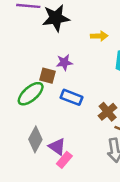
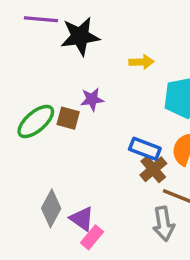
green ellipse: (31, 94) -> (36, 121), moved
blue rectangle: (71, 97) -> (145, 149), moved

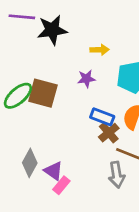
purple star: (92, 99) -> (86, 79), moved
brown square: (68, 118) -> (43, 93), size x1.6

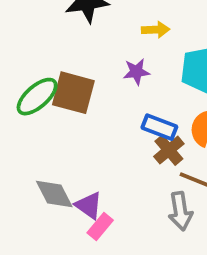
gray diamond: (30, 163) -> (54, 194), turned -56

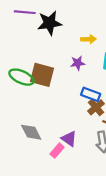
green ellipse: (37, 97) -> (21, 77), turned 65
purple triangle: (89, 205) -> (69, 139), moved

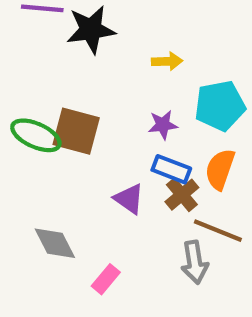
purple star: (78, 63) -> (163, 125), moved
purple triangle: (69, 139) -> (129, 199), moved

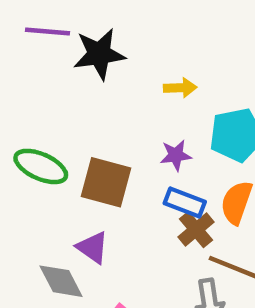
brown square: (76, 131) -> (106, 182), moved
purple triangle: (129, 199) -> (92, 247), moved

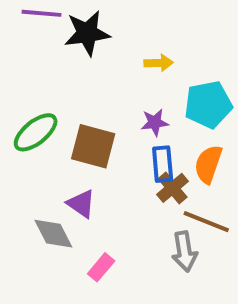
green ellipse: (41, 166) -> (36, 132), turned -63
blue rectangle: (185, 202) -> (163, 164), turned 64

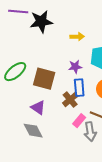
brown cross: (173, 188) -> (70, 100), moved
gray diamond: (53, 234) -> (33, 131), moved
pink rectangle: (101, 267) -> (79, 121), moved

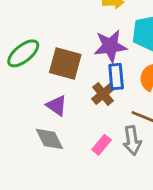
purple star: (75, 67) -> (110, 46), size x1.6
pink rectangle: (79, 121) -> (102, 145), moved

